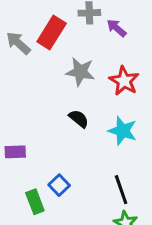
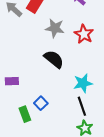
black semicircle: (79, 119) -> (54, 59), size x1.5
cyan star: (123, 131) -> (83, 83), moved, turned -30

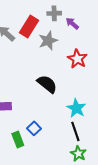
gray star: (55, 28) -> (48, 41), moved, turned -30
cyan star: (83, 83) -> (76, 108), turned -30

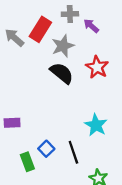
black semicircle: (47, 84) -> (62, 73), moved
black line: (75, 131) -> (73, 152), moved

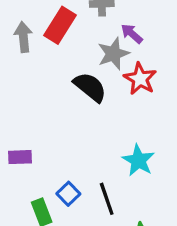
purple arrow: (91, 26) -> (132, 34), moved
gray arrow: (14, 38) -> (23, 37), turned 42
gray star: (63, 46) -> (113, 54), moved

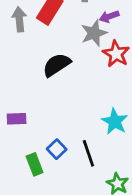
purple arrow: (132, 34) -> (109, 16), turned -60
black semicircle: (90, 87) -> (57, 65), moved, turned -72

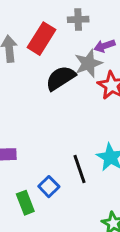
black semicircle: (57, 65) -> (61, 78), moved
black line: (88, 153) -> (80, 169), moved

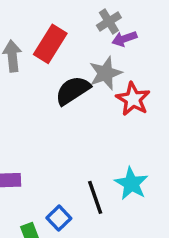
gray cross: (78, 19) -> (109, 21), moved, turned -30
purple arrow: (104, 46) -> (124, 39), moved

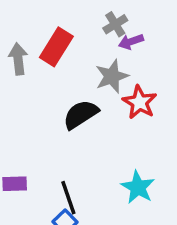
black semicircle: (73, 90) -> (81, 114), moved
black line: (95, 197) -> (68, 198), moved

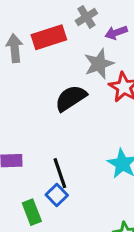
gray cross: (115, 24) -> (86, 17), moved
red rectangle: (56, 47) -> (49, 37), turned 40

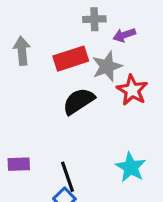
gray cross: (86, 17) -> (94, 19), turned 30
red rectangle: (49, 37) -> (71, 59), moved

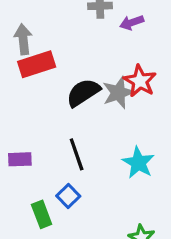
red rectangle: (71, 59) -> (37, 64), moved
gray star: (107, 66) -> (118, 93), moved
black line: (68, 177) -> (77, 154), moved

